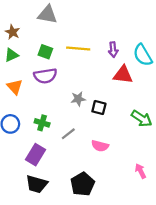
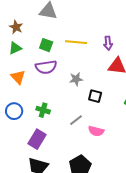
gray star: (78, 99) -> (76, 79), moved
gray line: (68, 134) -> (76, 120), moved

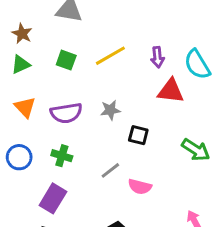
yellow line: (76, 42) -> (110, 56), turned -35
purple semicircle: (46, 67) -> (66, 113), moved

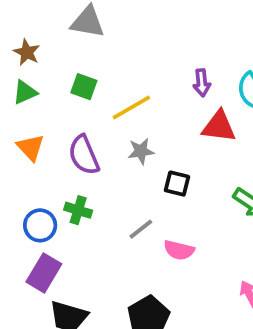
yellow line: (110, 56) -> (131, 107), moved
purple semicircle: (66, 113) -> (84, 155), turned 76
blue circle: (19, 157) -> (40, 225), moved
purple rectangle: (53, 198) -> (44, 273), moved

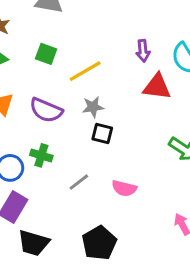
purple semicircle: (84, 155) -> (46, 110), turned -44
black square: (177, 184) -> (102, 134), moved
gray line: (141, 229) -> (79, 182), moved

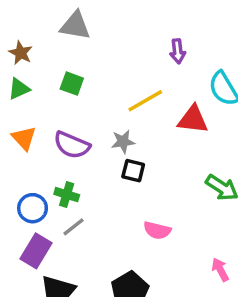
purple arrow: (143, 51) -> (178, 51), moved
yellow line: (85, 71) -> (145, 101), moved
gray line: (79, 182) -> (73, 227), moved

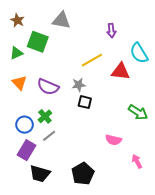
gray triangle: (75, 26) -> (61, 20), moved
brown star: (21, 53) -> (17, 20), moved
green square: (72, 84) -> (38, 42), moved, size x1.5
green cross: (67, 195) -> (45, 116), turned 32
pink semicircle: (157, 230) -> (113, 140), moved

